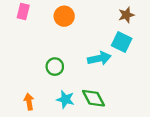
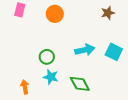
cyan square: (122, 42) -> (114, 52), moved
cyan star: (65, 99) -> (51, 77), moved

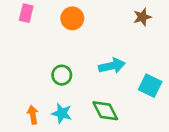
cyan square: (114, 52) -> (150, 86), moved
cyan star: (51, 77) -> (62, 113), moved

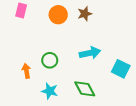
brown star: (142, 17) -> (85, 14), moved
orange arrow: (33, 115) -> (26, 71), moved

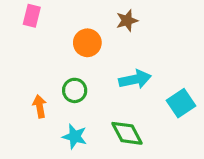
orange circle: (58, 15) -> (87, 43), moved
cyan square: (121, 69) -> (181, 103), turned 30

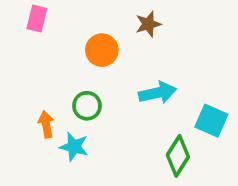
cyan square: (181, 103) -> (211, 121), turned -32
green diamond: (127, 133) -> (178, 156), moved, turned 60
cyan star: (75, 136) -> (74, 147), moved

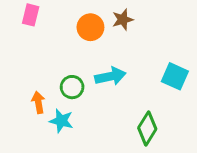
orange circle: (102, 50) -> (90, 27), moved
cyan arrow: (158, 93) -> (110, 76), moved
cyan square: (211, 121) -> (175, 76), moved

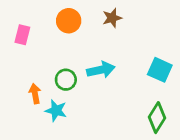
pink rectangle: (31, 15) -> (22, 35), moved
orange circle: (90, 27) -> (69, 21), moved
green diamond: (147, 128) -> (157, 118), moved

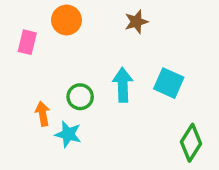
orange circle: (69, 21) -> (66, 20), moved
cyan arrow: (101, 70) -> (123, 85), turned -80
cyan square: (160, 70) -> (169, 83), moved

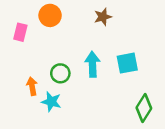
cyan square: (169, 83) -> (127, 63), turned -35

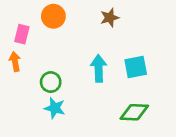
green circle: (60, 73) -> (51, 82), moved
orange arrow: (32, 86) -> (15, 61), moved
green diamond: (144, 108) -> (134, 112), moved, turned 60

